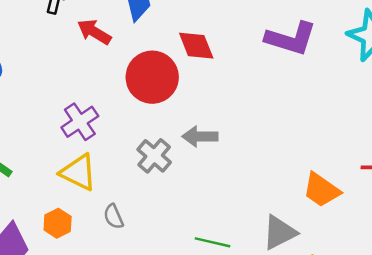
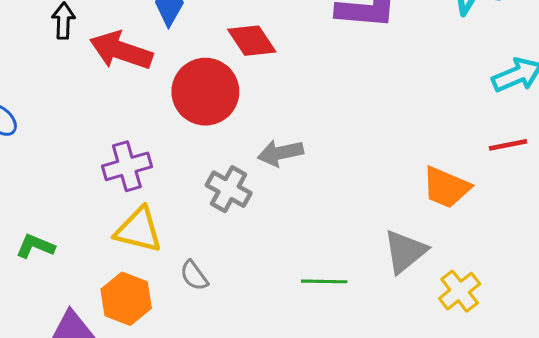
red arrow: (94, 32) -> (121, 51), size x1.4
purple cross: (80, 122) -> (127, 166), turned 30
orange hexagon: (58, 223) -> (126, 299), size x1.4

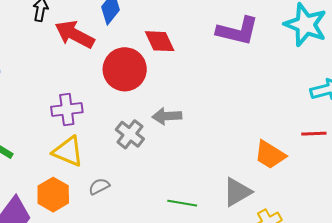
gray semicircle: (194, 276) -> (99, 186), turned 90

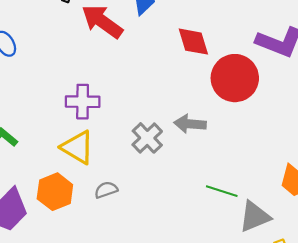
red circle: (125, 69) -> (235, 78), moved
green line: (182, 203) -> (222, 191), moved

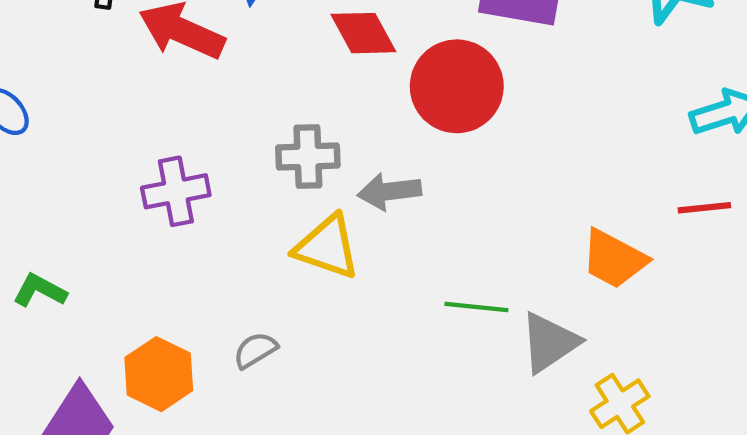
gray cross: (147, 138) -> (308, 156), moved, turned -36
yellow triangle: (78, 147) -> (327, 247), moved

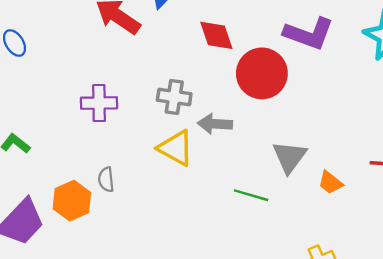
orange trapezoid: (614, 259) -> (330, 183), size x0.7
gray triangle: (549, 342) -> (289, 157), moved, turned -30
gray semicircle: (255, 350) -> (106, 179), moved, turned -75

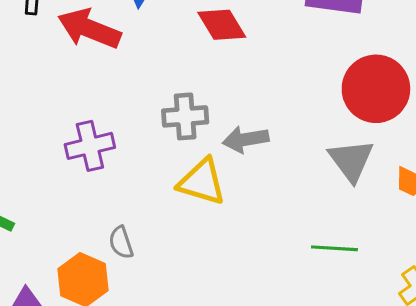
red circle: (262, 73) -> (376, 89), moved
green line: (251, 195) -> (334, 248), moved

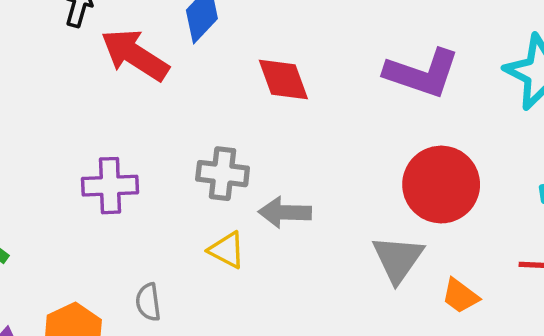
yellow triangle: (202, 182) -> (227, 250), size x0.7
gray semicircle: (121, 242) -> (148, 302), moved

